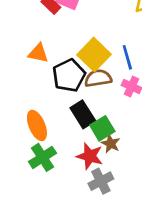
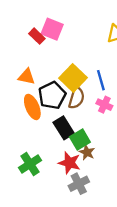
brown semicircle: (98, 78) -> (76, 98), turned 115
orange ellipse: (37, 125) -> (32, 107), moved

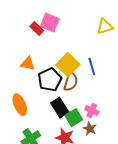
pink cross: (104, 105) -> (92, 111), moved
orange ellipse: (32, 107) -> (20, 105), moved
brown star: (87, 152) -> (90, 129), moved

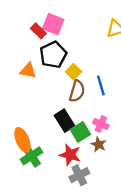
yellow square: (68, 65) -> (74, 72), size x0.6
blue line: (92, 67) -> (101, 85), moved
black pentagon: (50, 80) -> (53, 55), moved
orange ellipse: (20, 105) -> (22, 140), moved

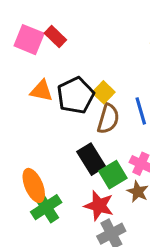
pink square: (53, 24) -> (29, 40), moved
black pentagon: (53, 55) -> (76, 95), moved

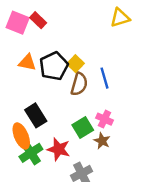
black rectangle: (91, 159) -> (36, 115), moved
red star: (99, 206) -> (59, 149), moved

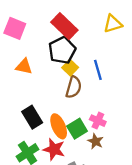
red rectangle: (38, 20) -> (64, 26), moved, size x1.6
black pentagon: (54, 66) -> (62, 50), moved
blue line: (104, 78) -> (98, 70), moved
orange ellipse: (21, 136) -> (59, 126), moved

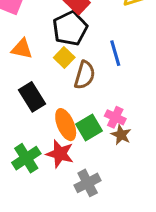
yellow square: (70, 68) -> (64, 57), moved
black rectangle: (32, 117) -> (32, 97), moved
brown star: (95, 141) -> (121, 135), moved

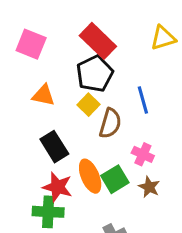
pink cross: (115, 117) -> (143, 154), moved
red star: (60, 154) -> (57, 187), moved
green cross: (26, 158) -> (48, 212), turned 36

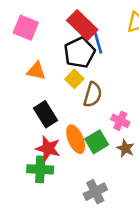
blue line: (143, 100) -> (98, 42), moved

